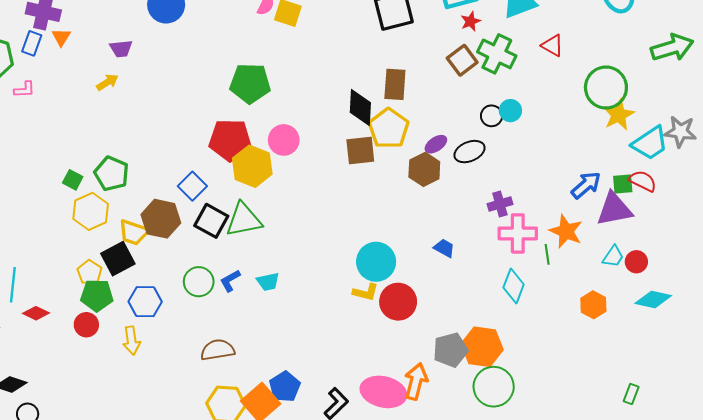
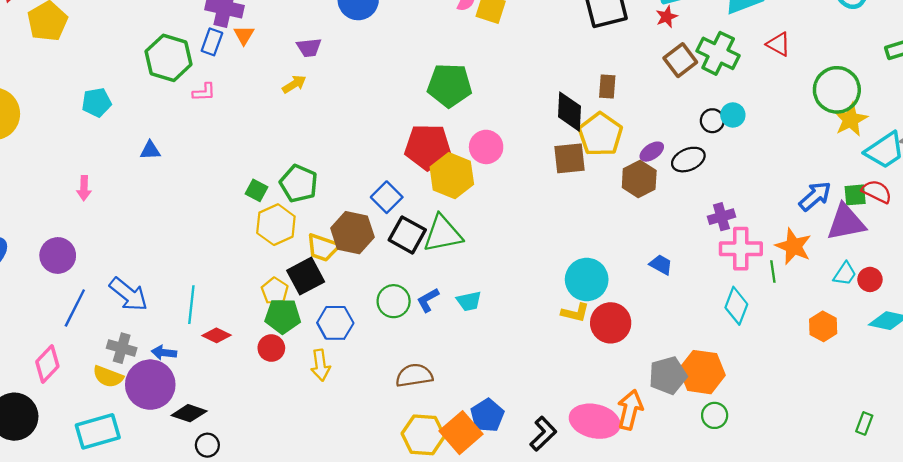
red star: (471, 21) -> (667, 17), moved
brown rectangle: (395, 84) -> (607, 86), size x0.7
green circle: (494, 387) -> (715, 415), size x0.6

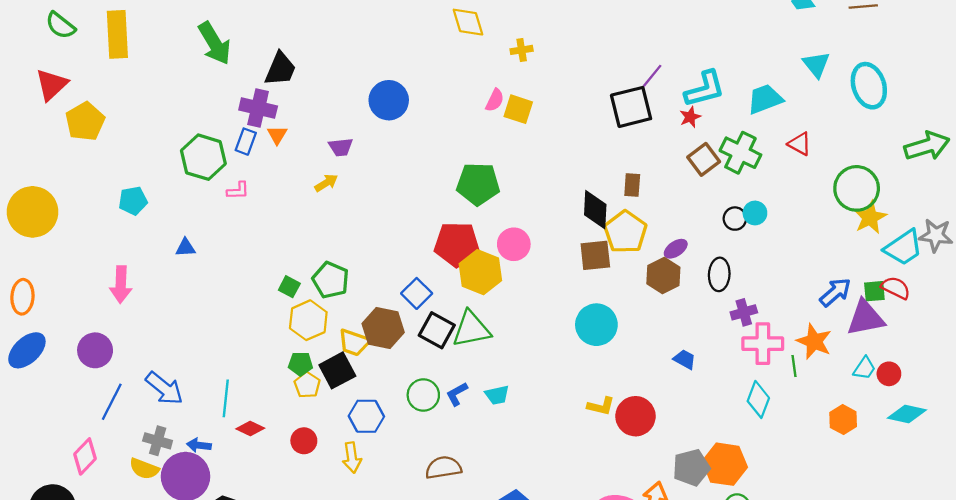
black ellipse: (688, 160) -> (719, 274), moved, turned -64
pink arrow: (84, 188) -> (121, 284), size x1.5
cyan circle: (587, 279) -> (596, 325), moved
green pentagon: (283, 316) -> (301, 364), moved, size x0.7

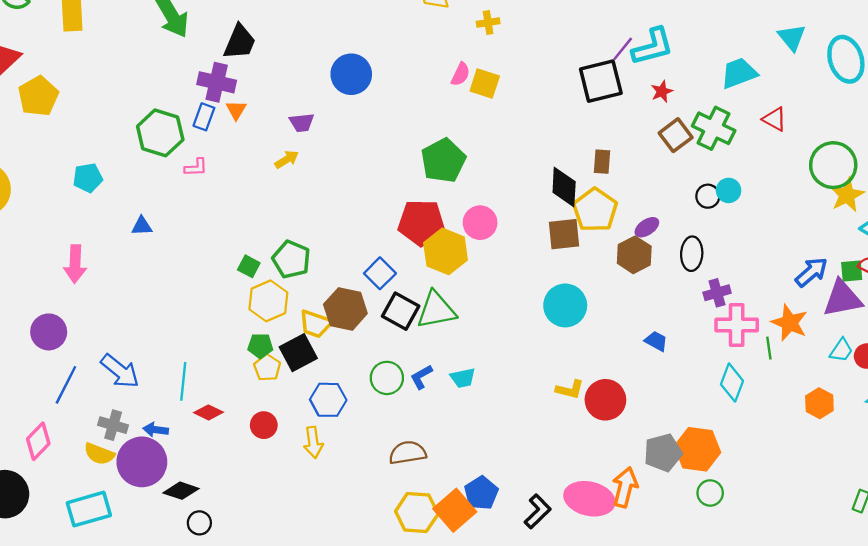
cyan L-shape: (705, 89) -> (653, 47), moved
green pentagon: (478, 184) -> (443, 161), turned -30

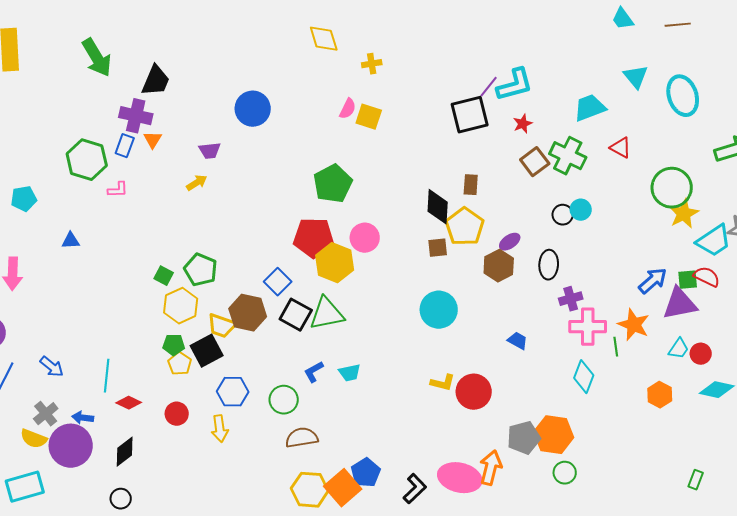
brown square: (564, 234) -> (438, 248), size x0.7
blue arrow: (120, 371) -> (52, 367), size x0.7
green circle: (387, 378) -> (284, 400), moved
gray cross: (113, 425) -> (46, 414), turned 35
black diamond: (181, 491) -> (125, 452), moved, turned -56

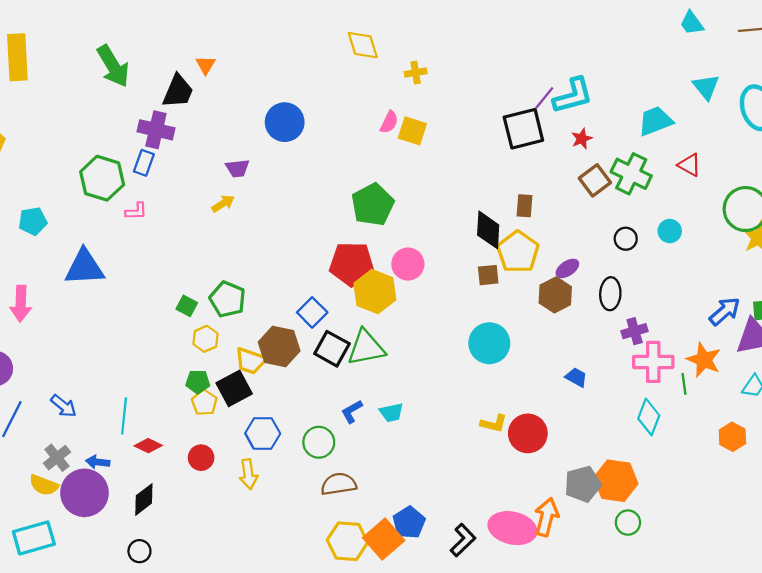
orange triangle: (153, 140) -> (205, 65), moved
cyan circle: (581, 210) -> (670, 231), moved
blue triangle: (71, 241) -> (84, 267), size x2.0
yellow hexagon: (181, 306) -> (205, 339), size x0.7

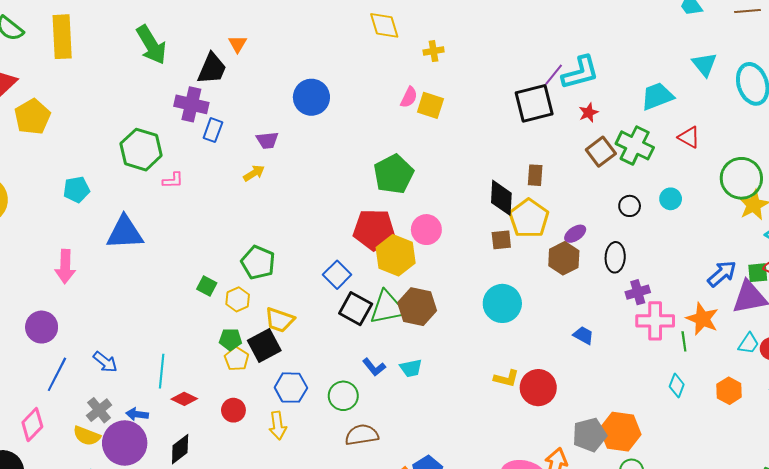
blue rectangle: (144, 163) -> (213, 130), moved
green square: (187, 306) -> (207, 286), moved
brown hexagon: (279, 347) -> (417, 307), moved
blue L-shape: (352, 411) -> (374, 367), turned -100
cyan diamond: (649, 417) -> (677, 386), moved, size x0.7

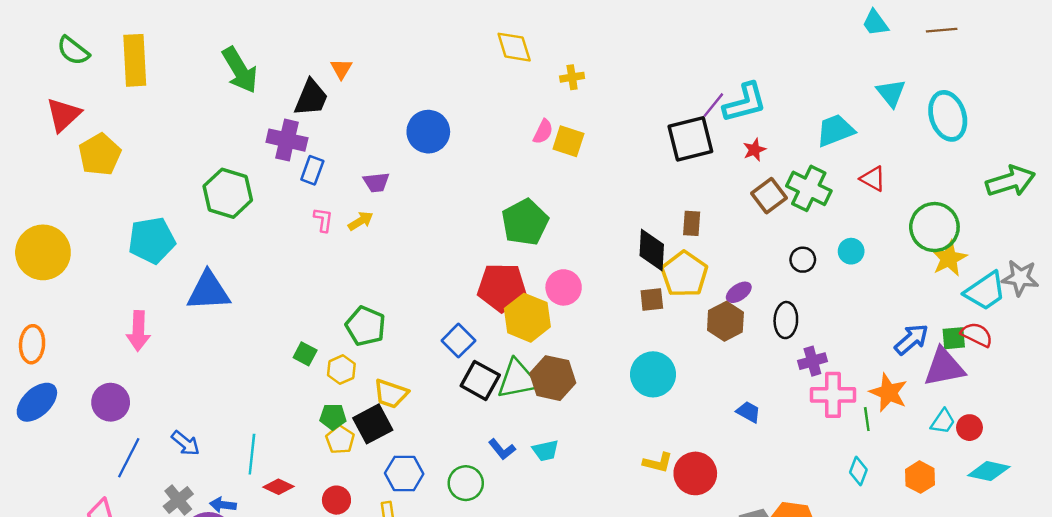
pink L-shape: (173, 180) -> (323, 220), moved, turned -80
cyan pentagon: (76, 190) -> (152, 240), size x1.5

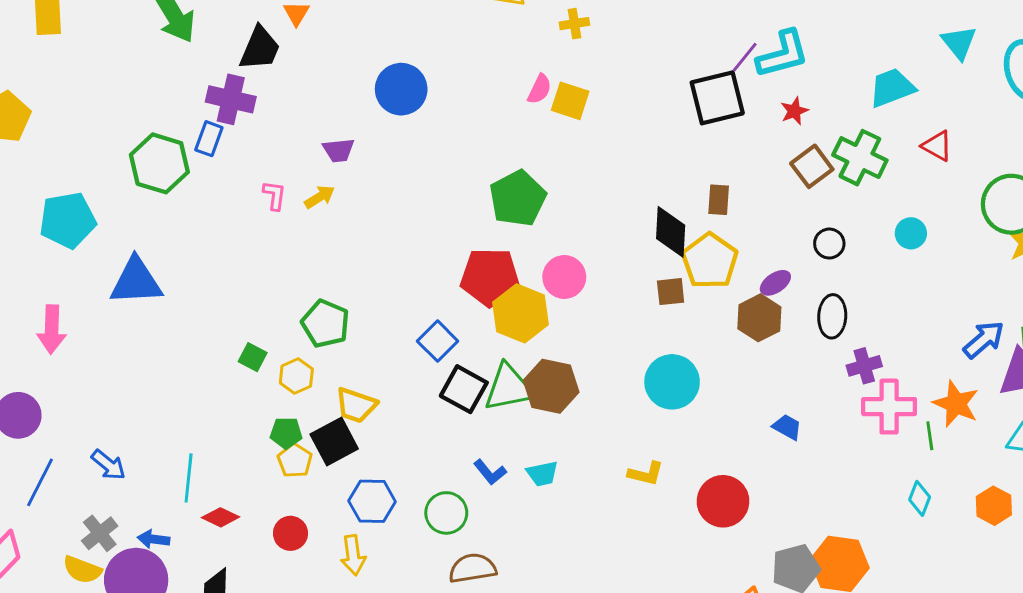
blue rectangle: (312, 170) -> (209, 139), moved
black circle: (803, 260) -> (829, 244), moved
yellow L-shape: (658, 463) -> (646, 474), moved

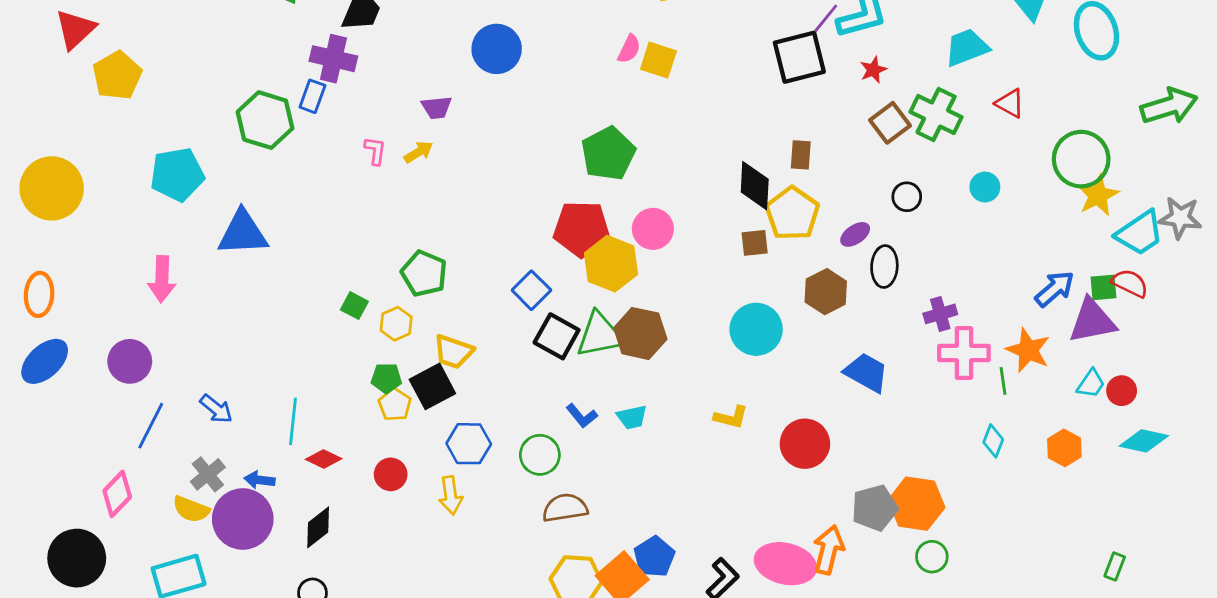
black ellipse: (832, 316) -> (884, 267), moved
brown hexagon: (759, 318) -> (826, 292), moved
blue trapezoid: (787, 427) -> (866, 373), size x1.6

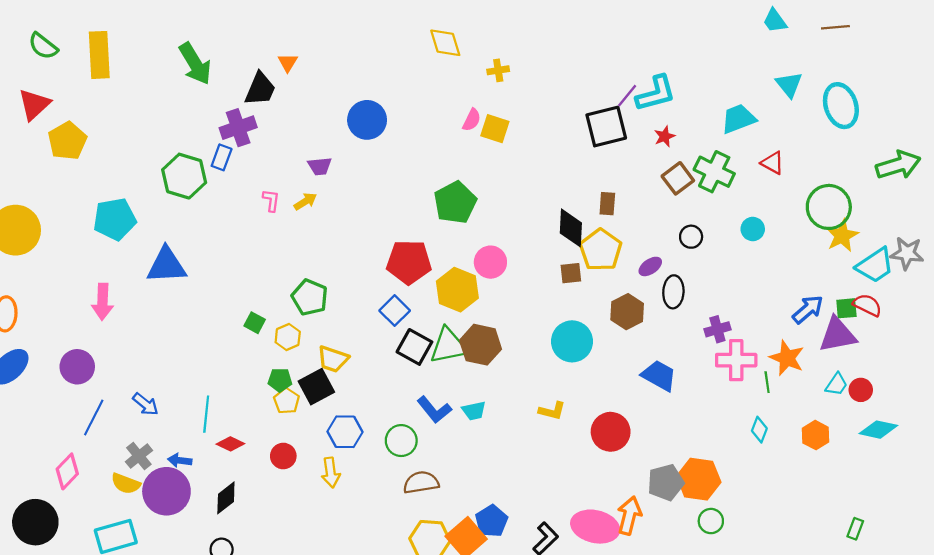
purple cross: (333, 59) -> (238, 128), turned -32
red pentagon: (582, 229) -> (409, 262), moved
blue L-shape: (582, 416) -> (434, 410), size x1.4

